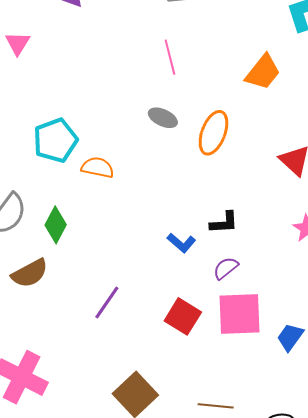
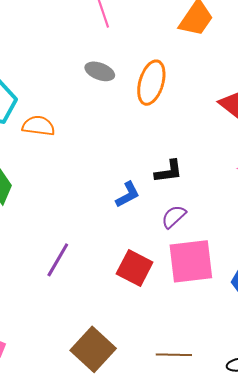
blue L-shape: (181, 243) -> (128, 195), turned -64

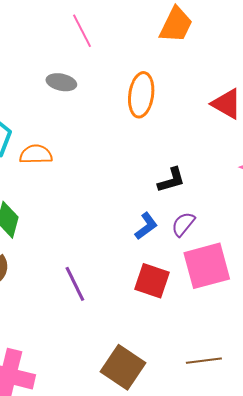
gray ellipse: (100, 71) -> (61, 82), moved
blue L-shape: (128, 195) -> (146, 226), moved
purple line: (58, 260) -> (75, 284), turned -48

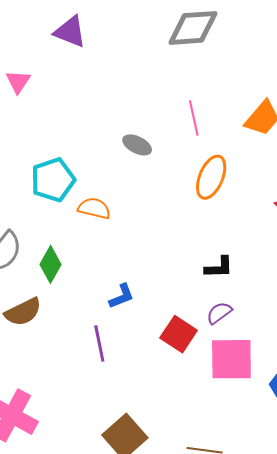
pink line: (82, 31) -> (194, 118), moved
blue L-shape: (146, 226) -> (122, 296), moved
red square: (152, 281) -> (179, 334), moved

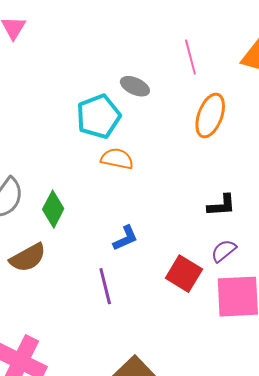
cyan pentagon: (53, 180) -> (98, 116), moved
orange semicircle: (94, 208) -> (117, 159), moved

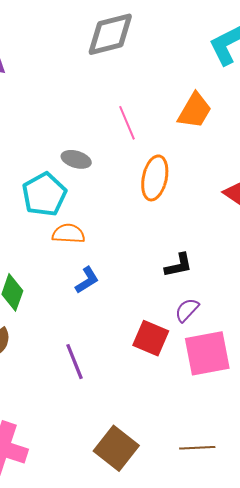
blue L-shape: (125, 238) -> (87, 280), moved

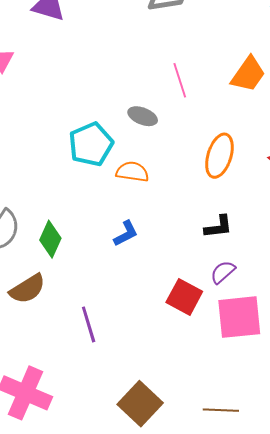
gray ellipse: (76, 159) -> (143, 116), moved
orange ellipse: (155, 178) -> (219, 156), moved
orange semicircle: (68, 234) -> (132, 172), moved
purple line: (74, 362) -> (89, 324), moved

